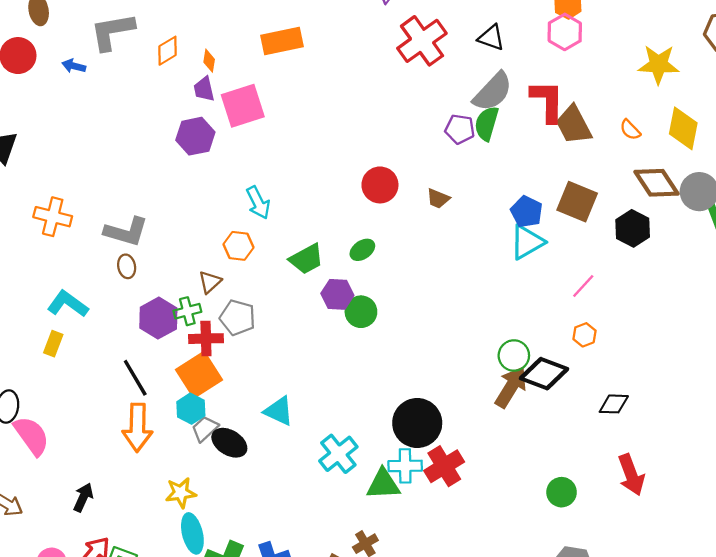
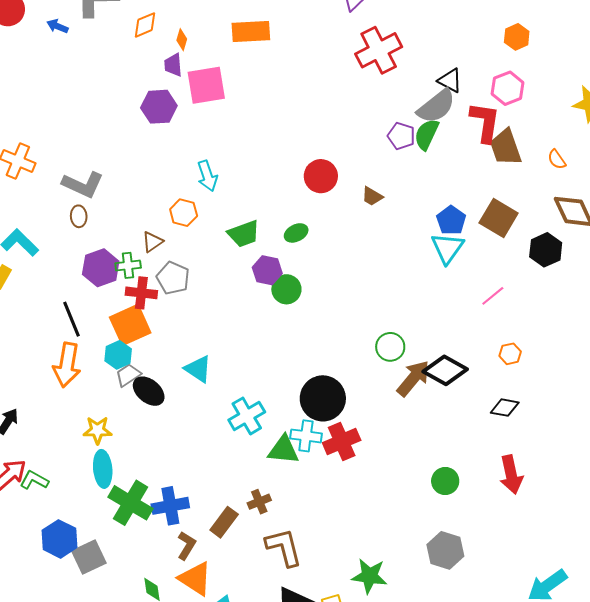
pink hexagon: (565, 32) -> (508, 88), moved
black triangle: (491, 38) -> (450, 80), moved
cyan triangle: (527, 242) -> (447, 248), turned -33
orange hexagon: (584, 335) -> (510, 354), moved
green circle: (514, 356) -> (390, 347), moved

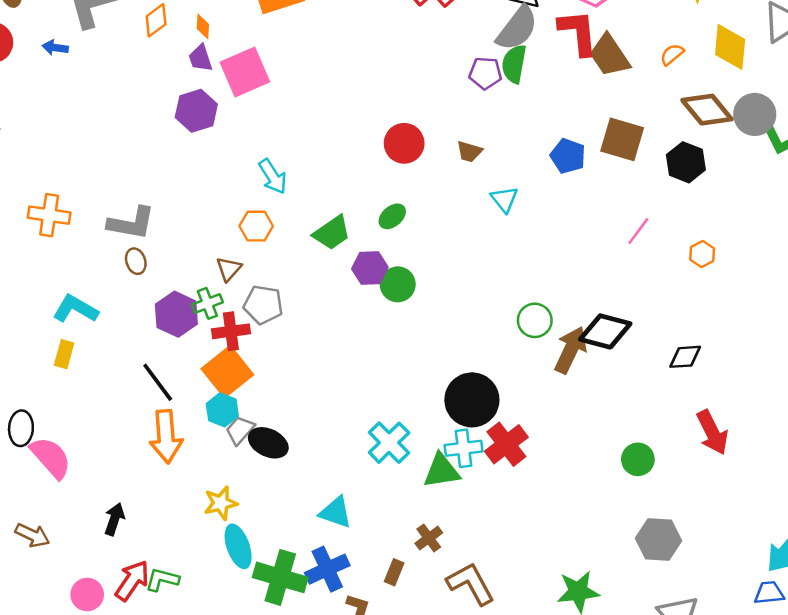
orange semicircle: (557, 159) -> (672, 54), turned 100
cyan triangle: (447, 248) -> (504, 199), moved, size x0.7
orange hexagon: (510, 354) -> (702, 254), moved
cyan triangle: (198, 369) -> (336, 512), moved
brown rectangle: (224, 522) -> (394, 572), size x0.7

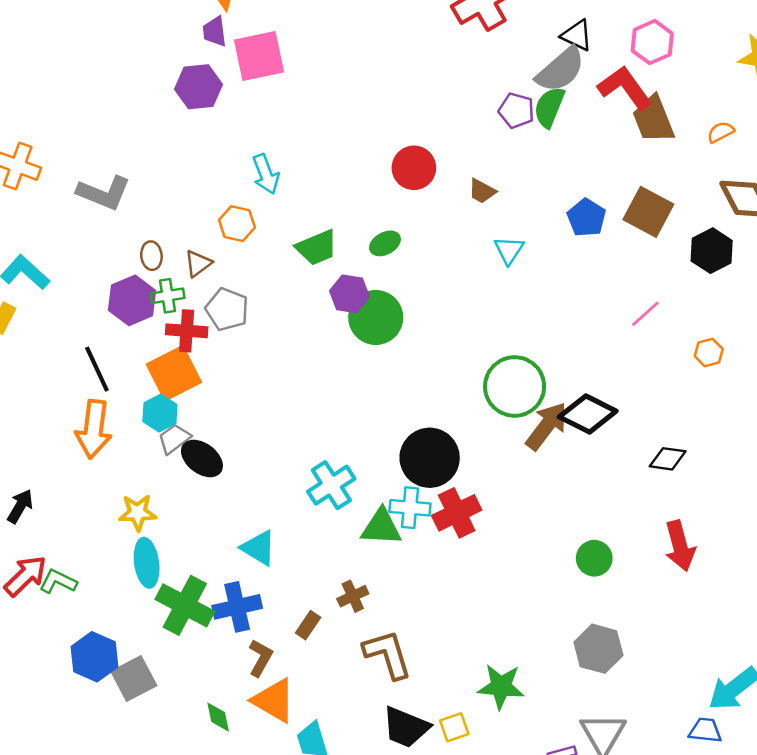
red L-shape: (578, 32) -> (625, 88), turned -42
brown ellipse: (136, 261) -> (151, 256), moved
green circle: (398, 284) -> (376, 317), size x1.4
green circle: (535, 320) -> (515, 386), size x1.6

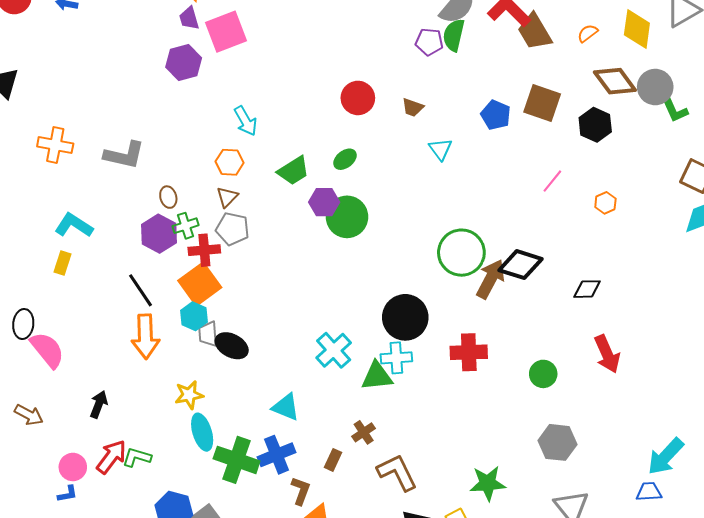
brown triangle: (198, 263) -> (227, 197), moved
gray trapezoid: (174, 439) -> (208, 334), turned -48
red cross: (457, 513) -> (469, 352), moved, turned 33

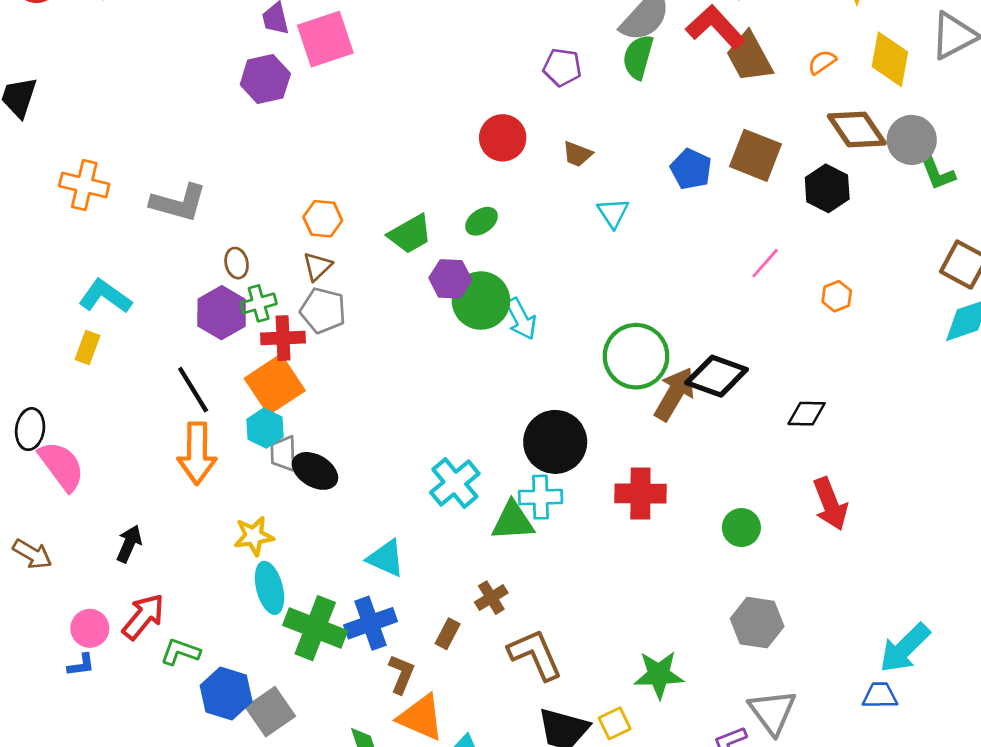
purple pentagon: (429, 42) -> (562, 67), moved
cyan arrow: (246, 121) -> (521, 319), moved
green L-shape: (137, 457) -> (180, 652), moved

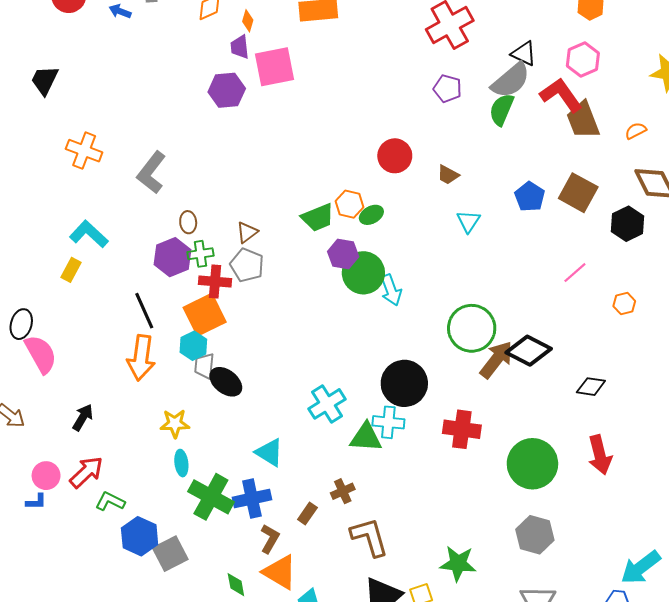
purple pentagon: (562, 67) -> (448, 89), moved
gray L-shape: (179, 203) -> (151, 173), turned 105
orange hexagon: (323, 219) -> (350, 204), moved
green circle: (741, 528) -> (532, 464), size x1.8
cyan ellipse: (270, 588) -> (181, 463), size x0.7

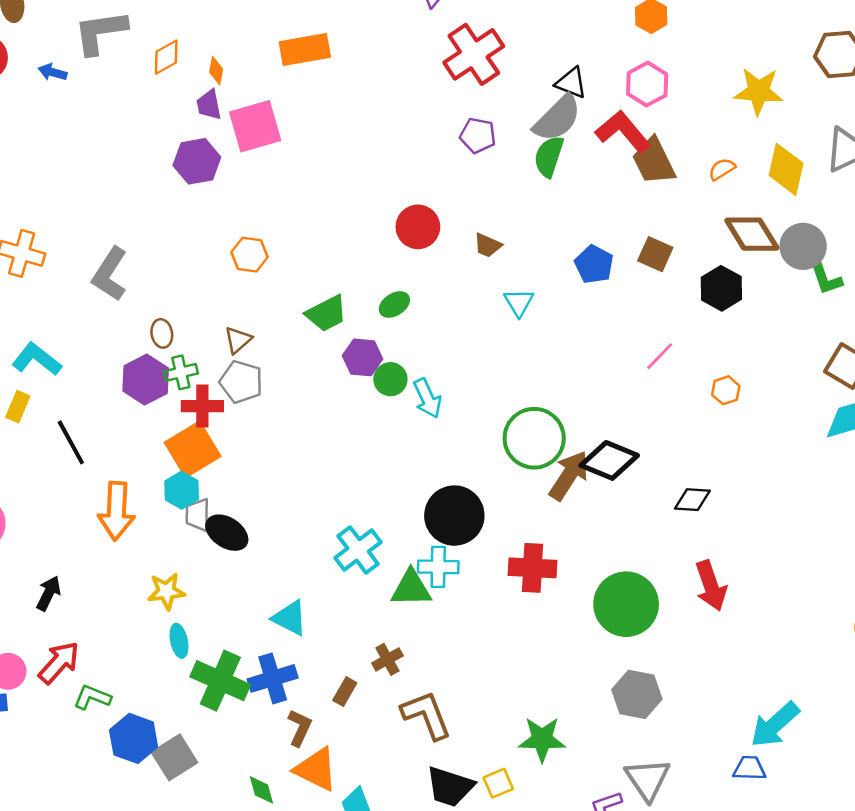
brown square: (578, 193) -> (655, 254), size x0.7
orange hexagon: (350, 204) -> (249, 255), moved
green circle: (363, 273) -> (390, 379), size x0.6
black line: (144, 311) -> (71, 442), moved

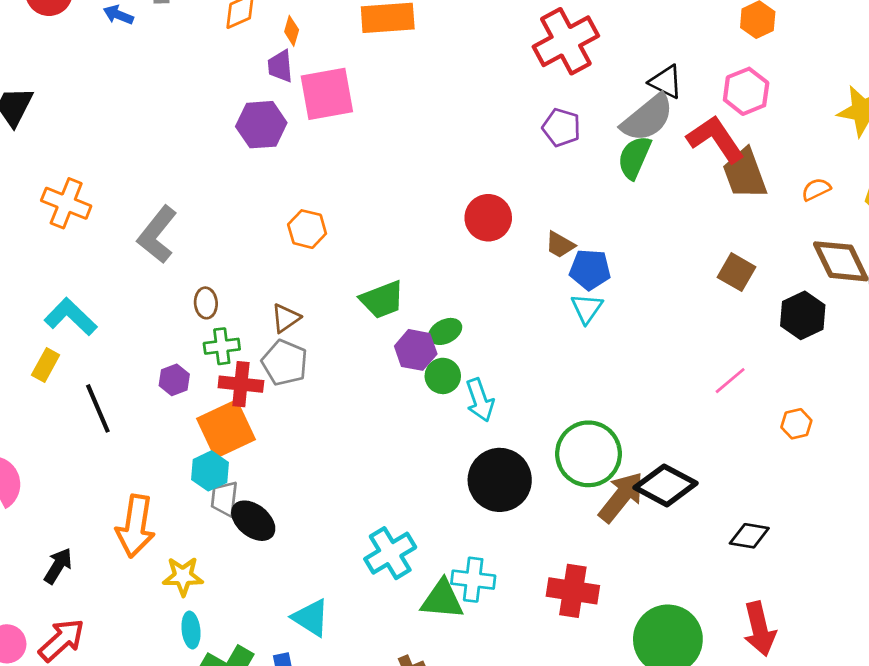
blue pentagon: (594, 264) -> (590, 270), moved, turned -30
green ellipse: (394, 304) -> (445, 331), moved
purple hexagon: (146, 380) -> (174, 380), moved, size x0.6
orange arrow: (116, 511) -> (135, 526), moved
black circle: (454, 516) -> (500, 480), moved

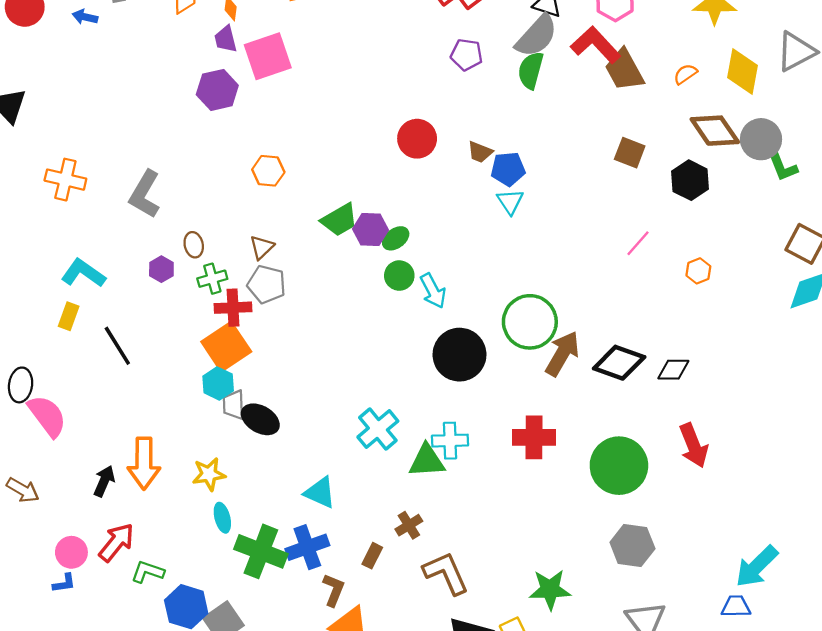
purple hexagon: (416, 350) -> (370, 229), moved
purple hexagon: (174, 380) -> (161, 269), moved
black diamond: (665, 485) -> (619, 363), moved
orange arrow: (135, 526) -> (144, 463), moved

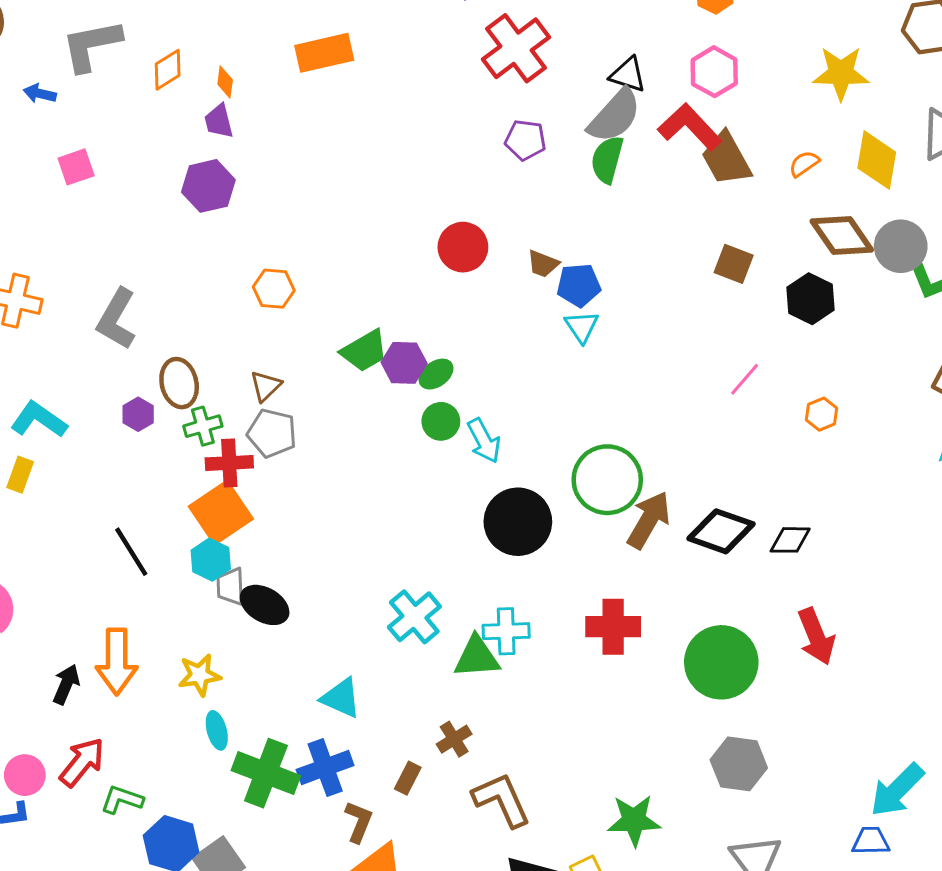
pink square: (268, 56) -> (76, 167), moved, size x0.6
brown ellipse: (194, 245) -> (179, 383), size x1.5
black line: (117, 346) -> (131, 552), moved

